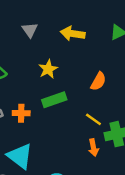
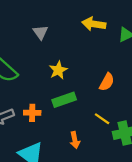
yellow arrow: (73, 34) -> (94, 24), moved
orange arrow: (93, 148) -> (75, 140), moved

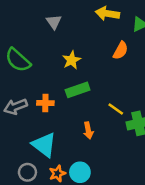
orange semicircle: (107, 82) -> (121, 51), moved

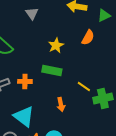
yellow star: (72, 60) -> (56, 45), moved
green rectangle: (78, 90) -> (52, 70), turned 30

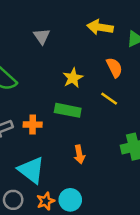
orange semicircle: (88, 37) -> (114, 67), turned -56
yellow line: (84, 86) -> (109, 99), moved

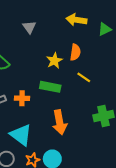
orange semicircle: (114, 67) -> (75, 52), moved, turned 35
orange arrow: (79, 154) -> (60, 122), size x1.6

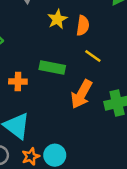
yellow star: (54, 61) -> (57, 19), moved
orange arrow: (60, 122) -> (81, 94), moved, turned 40

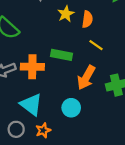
orange cross: (18, 81) -> (32, 67), size x1.5
cyan circle: (55, 155) -> (71, 108), moved

